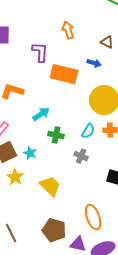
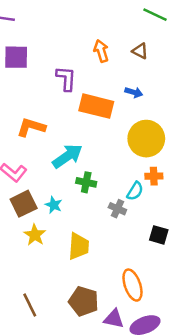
brown triangle: (107, 42) -> (140, 51), moved
cyan arrow: (41, 114) -> (67, 156), size x1.4
cyan semicircle: (88, 131) -> (135, 191), moved
yellow trapezoid: (50, 186) -> (79, 246), turned 50

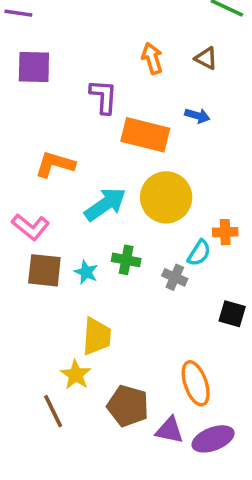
yellow circle: (146, 139) -> (166, 197), moved
green cross: (86, 182) -> (126, 260), moved
brown square: (24, 204) -> (44, 270), turned 32
yellow star: (35, 235) -> (76, 375), moved
yellow trapezoid: (79, 246) -> (97, 336), moved

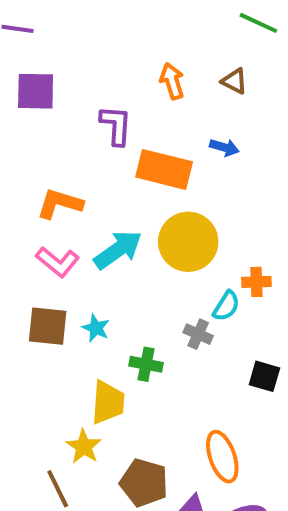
pink L-shape: (31, 227) -> (58, 262), moved
green cross: (126, 260) -> (146, 364), moved

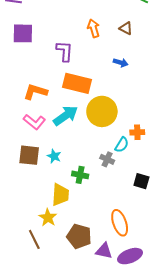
orange rectangle: (164, 169) -> (77, 83), moved

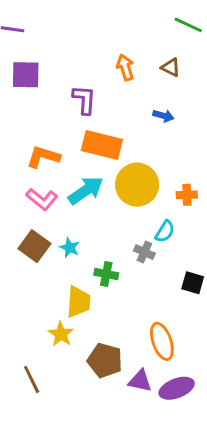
orange cross: (137, 132) -> (187, 195), moved
brown square: (29, 155) -> (34, 246), turned 30
brown line: (34, 239) -> (32, 379), moved

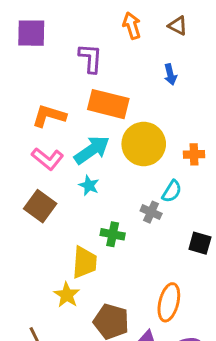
blue arrow: (163, 116) -> (170, 74), turned 60
cyan star: (70, 248) -> (89, 185), moved
orange ellipse: (162, 341) -> (169, 302), turned 33

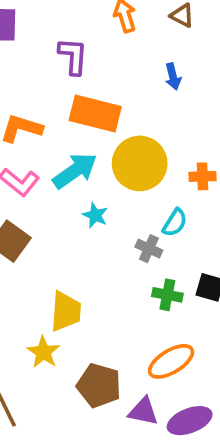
cyan star: (89, 185) -> (95, 215), moved
green cross: (113, 234) -> (167, 295), moved
orange ellipse: (169, 302) -> (171, 361), turned 45

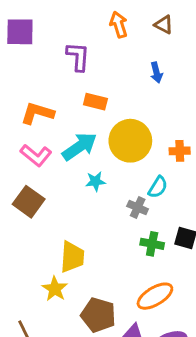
orange rectangle: (95, 113) -> (95, 102), size x0.6
cyan star: (95, 215) -> (95, 181), turned -30

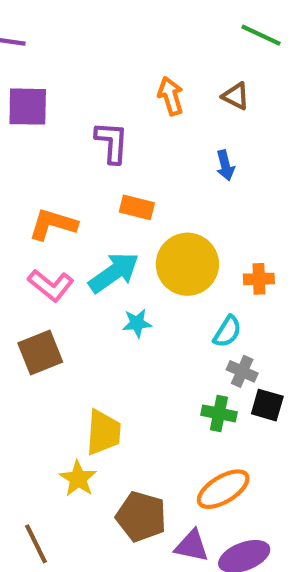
brown square: (29, 202) -> (40, 353), turned 32
gray cross: (138, 208) -> (242, 371), moved

